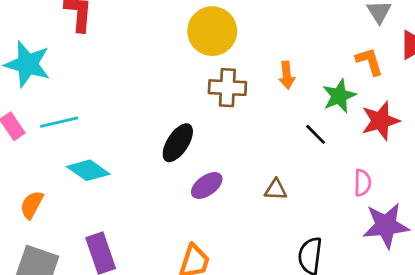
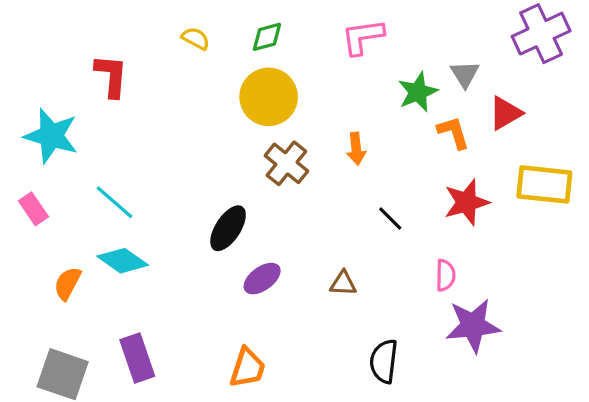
brown cross: (227, 88) -> (286, 163), turned 36
green star: (339, 96) -> (418, 92), moved
cyan line: (59, 122) -> (115, 202), moved, turned 54
orange semicircle: (32, 205) -> (67, 283), moved

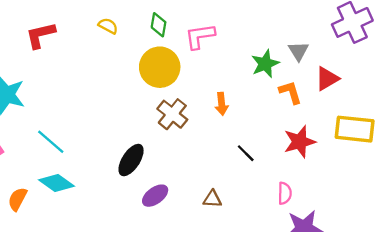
green diamond: (267, 37) -> (159, 25), turned -65
pink L-shape: (363, 37) -> (200, 36), moved
red L-shape: (111, 76) -> (40, 35), moved, turned -108

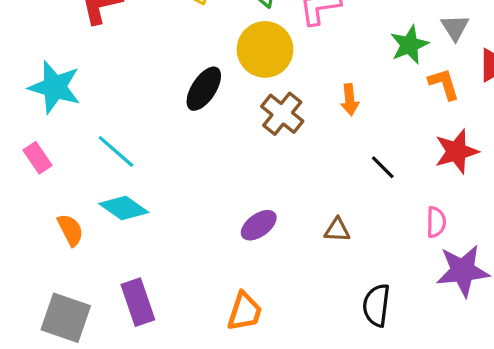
black ellipse: (131, 160) -> (204, 89), moved
orange semicircle: (18, 199) -> (70, 230), turned 125

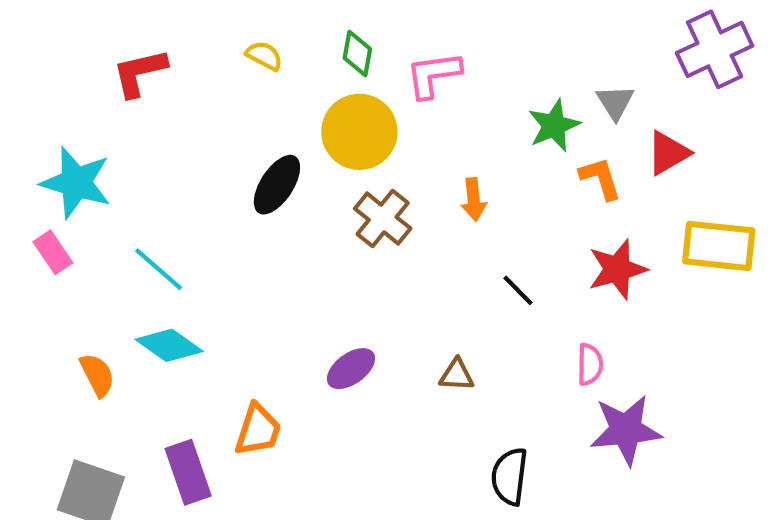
pink rectangle: (37, 158) -> (53, 252), moved
orange trapezoid: (245, 312) -> (258, 430), moved

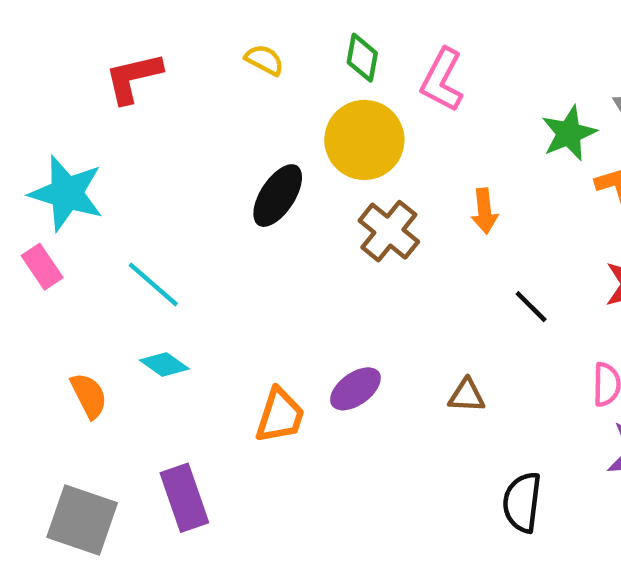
pink L-shape: (433, 75) -> (442, 80), turned -54
cyan diamond: (169, 345) -> (164, 364), size x0.7
orange trapezoid: (258, 430) -> (280, 416), moved

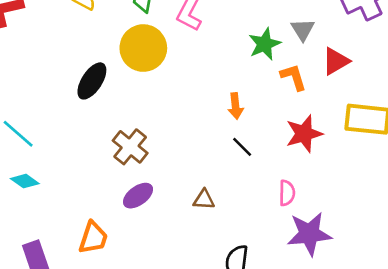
orange arrow: (484, 211) -> (236, 106), moved
brown cross: (389, 231) -> (130, 147), moved
orange trapezoid: (280, 416) -> (93, 238), moved

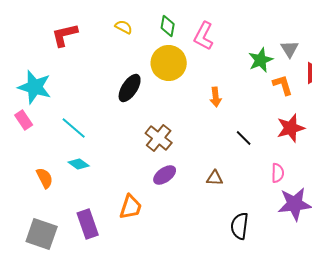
orange arrow: (236, 106) -> (216, 97), moved

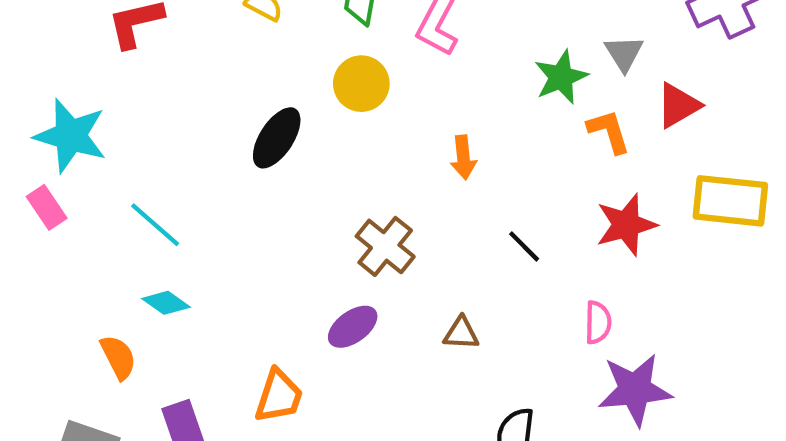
yellow circle: (169, 63) -> (361, 84), size x0.7
brown cross: (159, 138) -> (385, 246), moved
orange semicircle: (45, 178) -> (118, 357), moved

